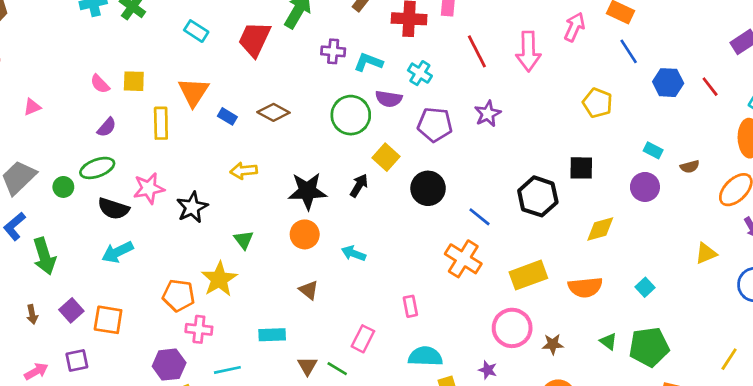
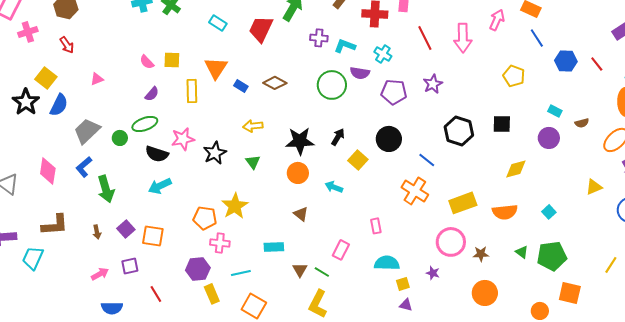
yellow square: (386, 157) -> (358, 160), moved
black hexagon: (538, 196) -> (459, 131), moved
green triangle: (244, 240) -> (253, 162), moved

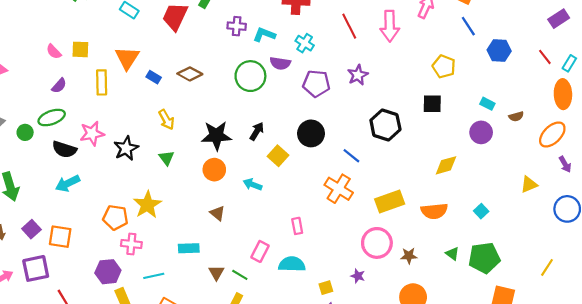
red line: (597, 64) -> (545, 57), moved
black square: (502, 124) -> (432, 104), moved
yellow arrow: (253, 126) -> (166, 120), turned -114
cyan semicircle: (387, 263) -> (292, 264), moved
purple square: (130, 266) -> (36, 268), size x1.5

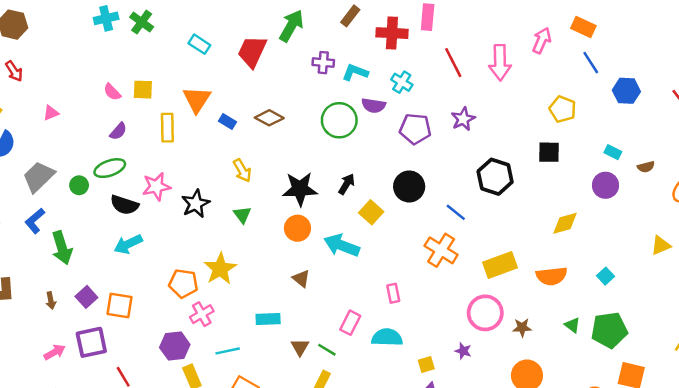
cyan arrow: (253, 184) -> (342, 245), size x1.6
pink cross: (131, 244) -> (202, 314), turned -36

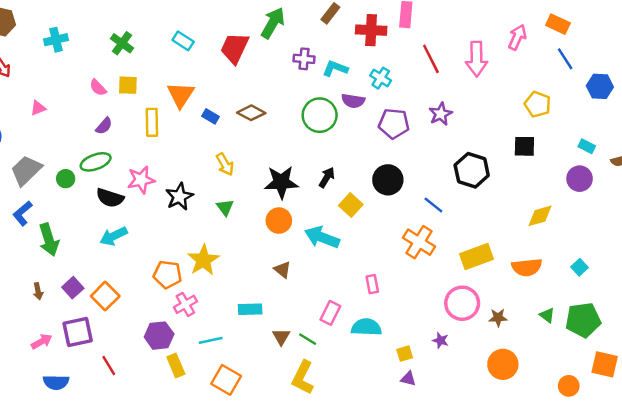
cyan cross: (106, 18) -> (56, 40), moved
green cross: (142, 22) -> (122, 43), moved
orange square: (120, 306) -> (105, 296), turned 36

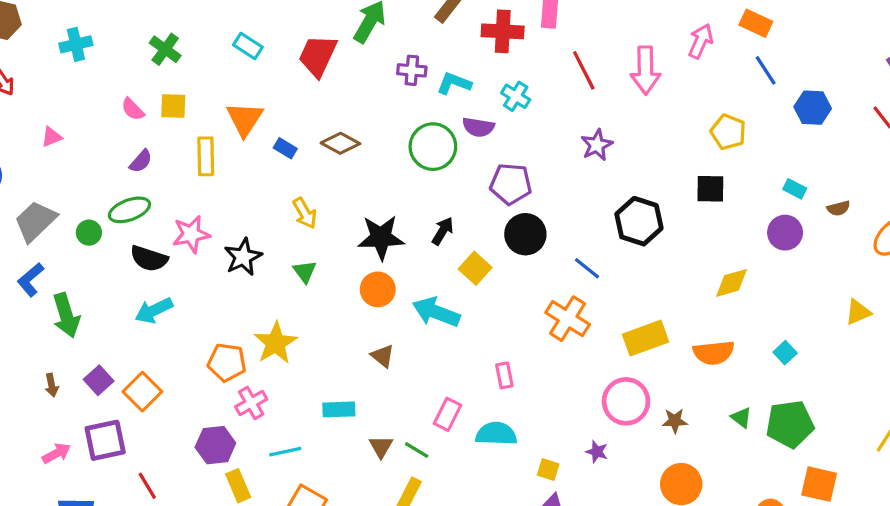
purple pentagon: (394, 124) -> (511, 184), moved
yellow square: (405, 354) -> (548, 470), turned 35

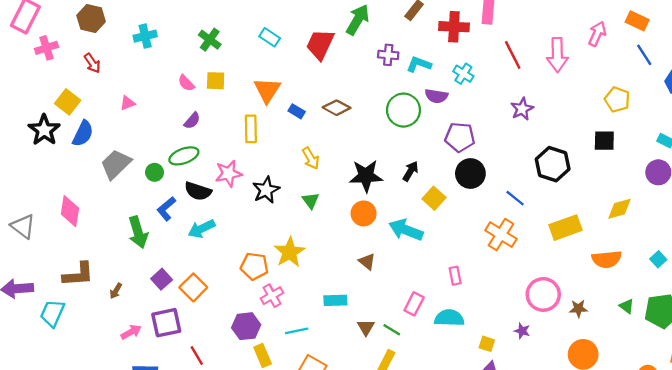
yellow rectangle: (206, 156) -> (251, 129), moved
blue L-shape: (30, 280) -> (166, 209), moved
yellow rectangle: (645, 338) -> (566, 228), moved
brown arrow: (52, 385) -> (116, 291), moved, turned 42

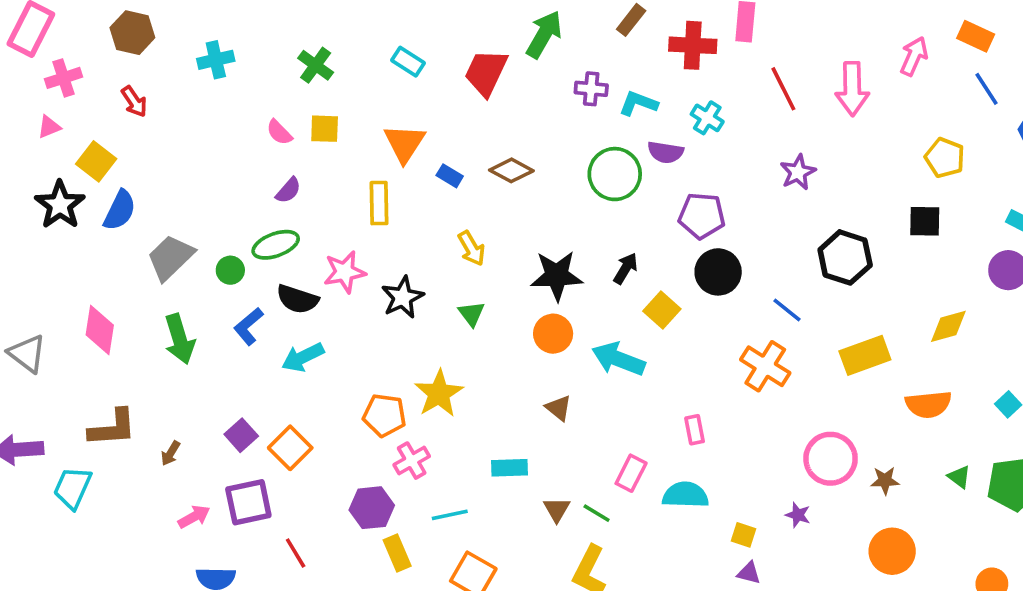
pink triangle: (128, 103) -> (49, 127), moved
green arrow: (138, 232) -> (180, 339), moved

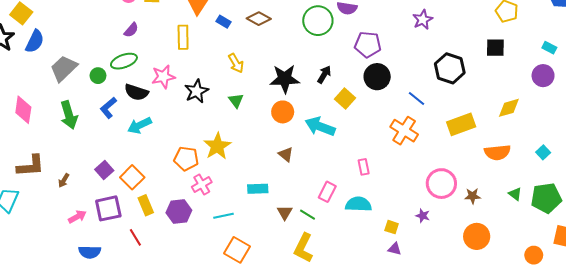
yellow rectangle: (397, 553) -> (146, 205), moved

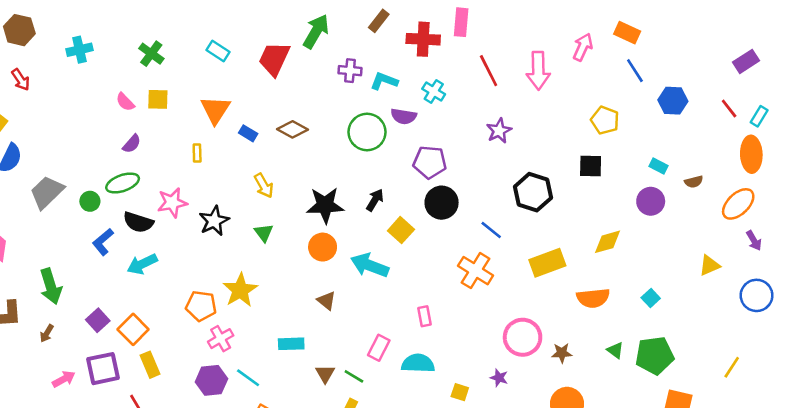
yellow rectangle: (183, 37) -> (197, 153), size x0.6
green arrow: (69, 115) -> (51, 286), moved
purple hexagon: (179, 212) -> (211, 380), moved
cyan line: (224, 216) -> (248, 378), turned 48

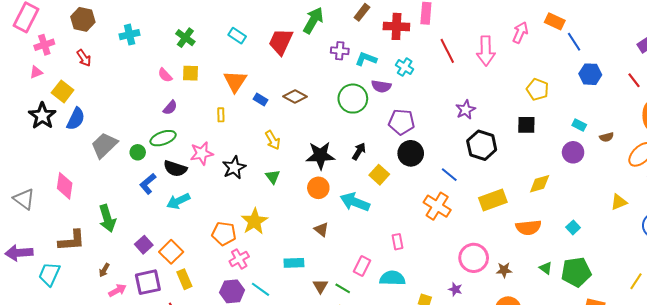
blue line: (635, 71) -> (574, 42), moved
purple star: (499, 131) -> (465, 110), moved
brown arrow: (47, 333) -> (104, 270), moved

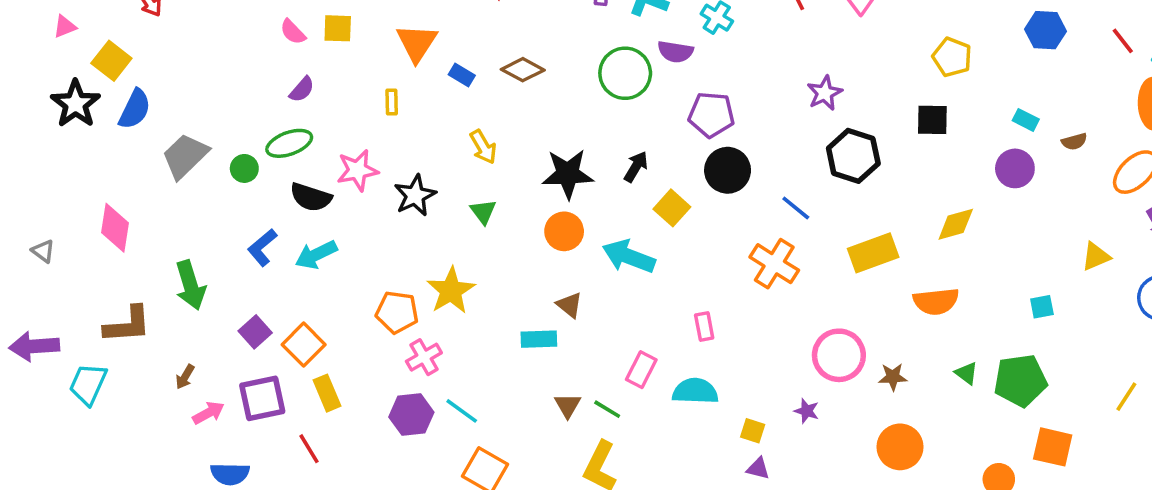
blue L-shape: (148, 184) -> (262, 247), moved
gray triangle: (24, 199) -> (43, 251), size x0.6
cyan square: (573, 227) -> (1042, 307), moved, turned 32
cyan rectangle: (294, 263) -> (539, 339), moved

